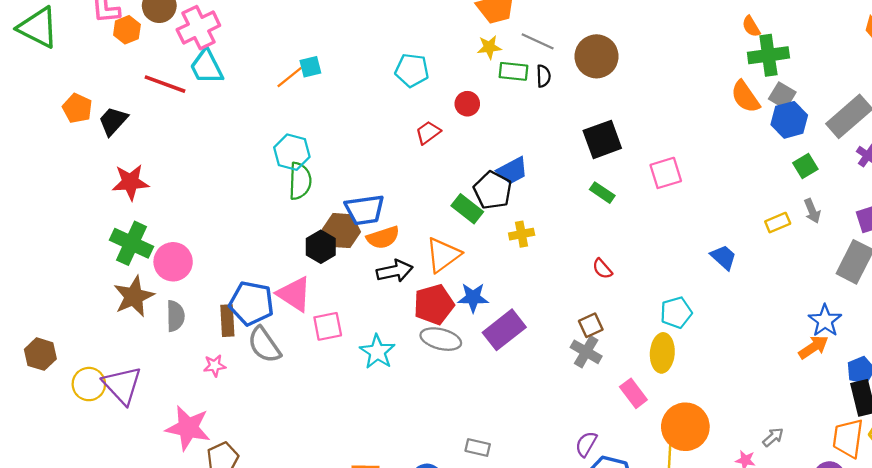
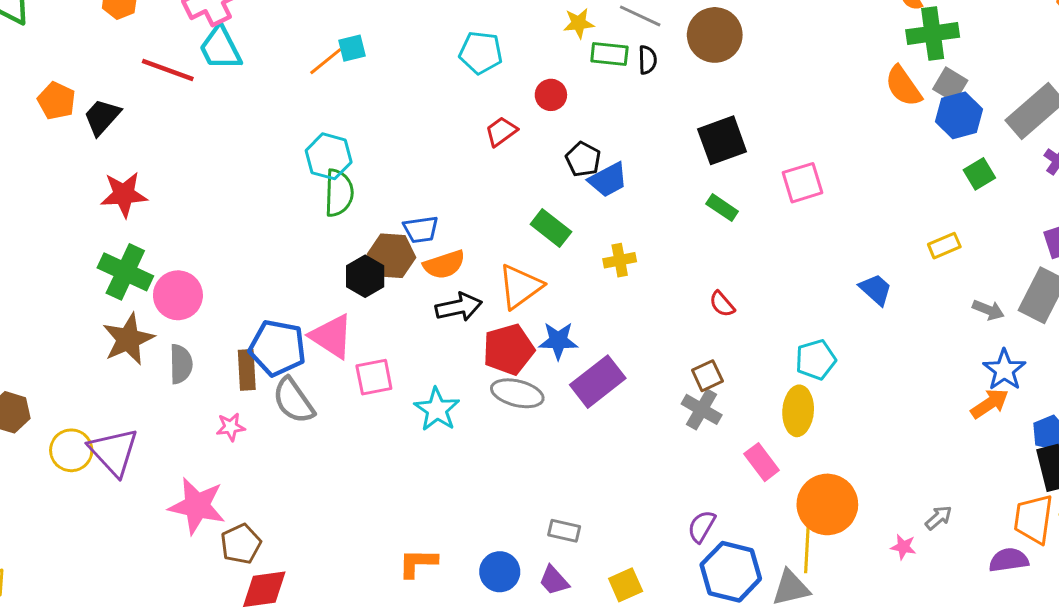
black pentagon: (493, 190) -> (583, 159), moved, size x0.7
blue trapezoid: (365, 210) -> (421, 229), size x0.7
gray arrow: (812, 211) -> (988, 310), moved, turned -45

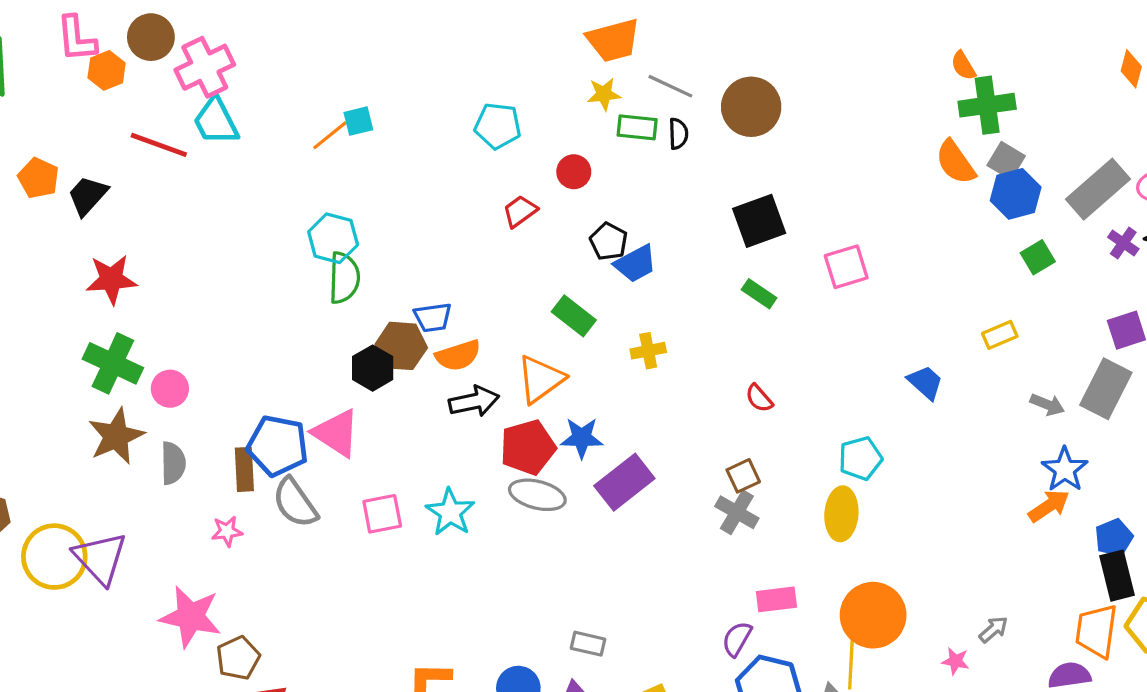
pink circle: (178, 295) -> (170, 389), size x0.7
pink square: (374, 377) -> (382, 514), moved
yellow circle: (71, 450) -> (54, 557), size x1.4
pink rectangle: (762, 462) -> (776, 599), moved, turned -60

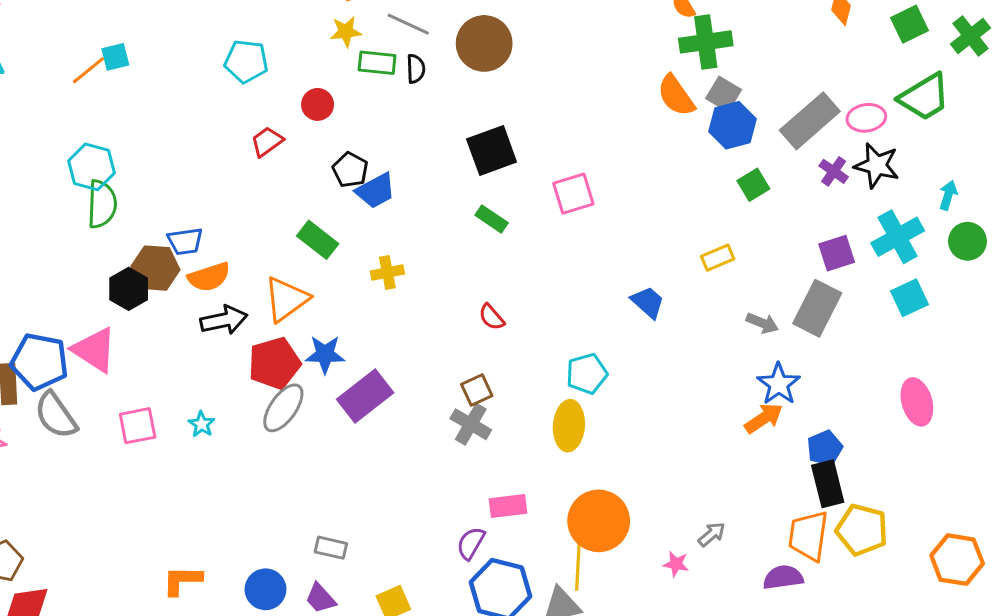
gray ellipse: (537, 495) -> (283, 408), turned -69
cyan star: (450, 512) -> (202, 424), size x0.6

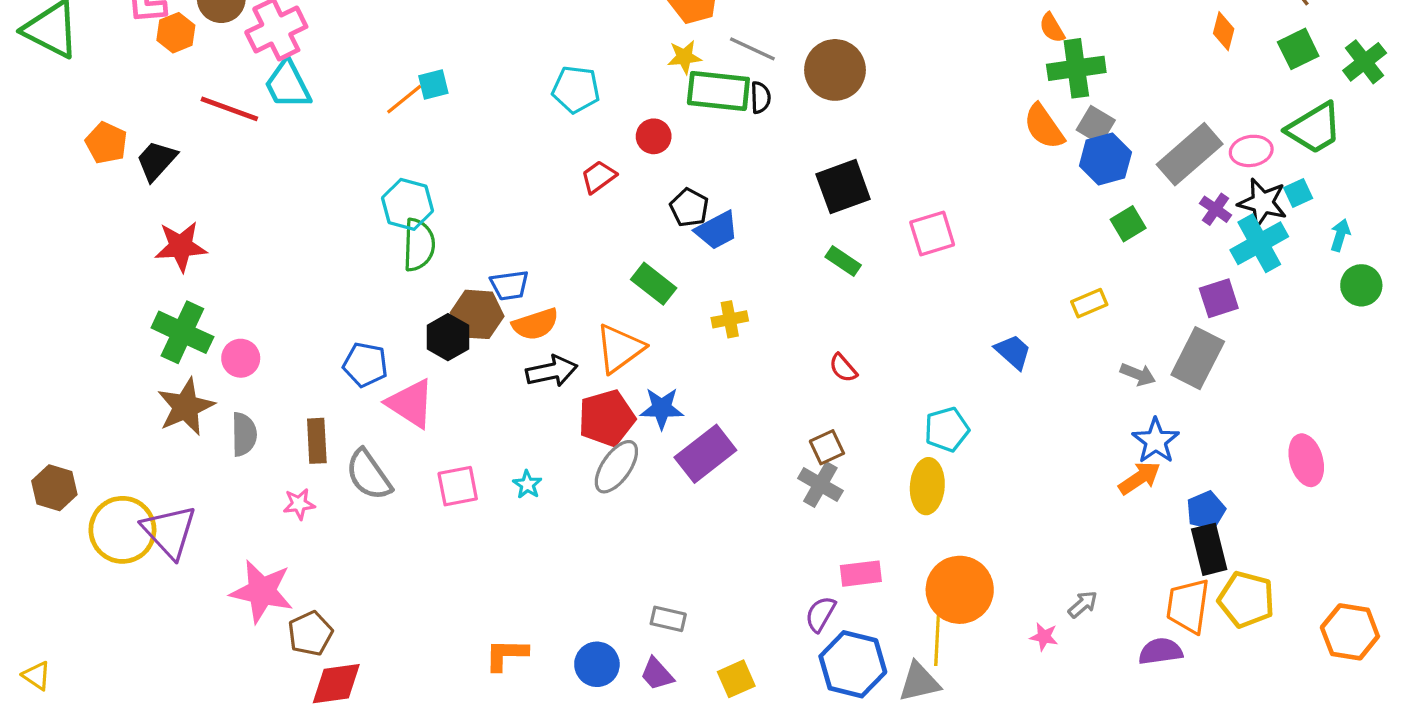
green rectangle: (377, 63) -> (718, 91), size x1.5
cyan cross: (898, 237) -> (1259, 243), moved
cyan square: (910, 298) -> (1298, 193), moved, size x0.7
blue pentagon: (39, 362) -> (365, 365), moved, size x0.7

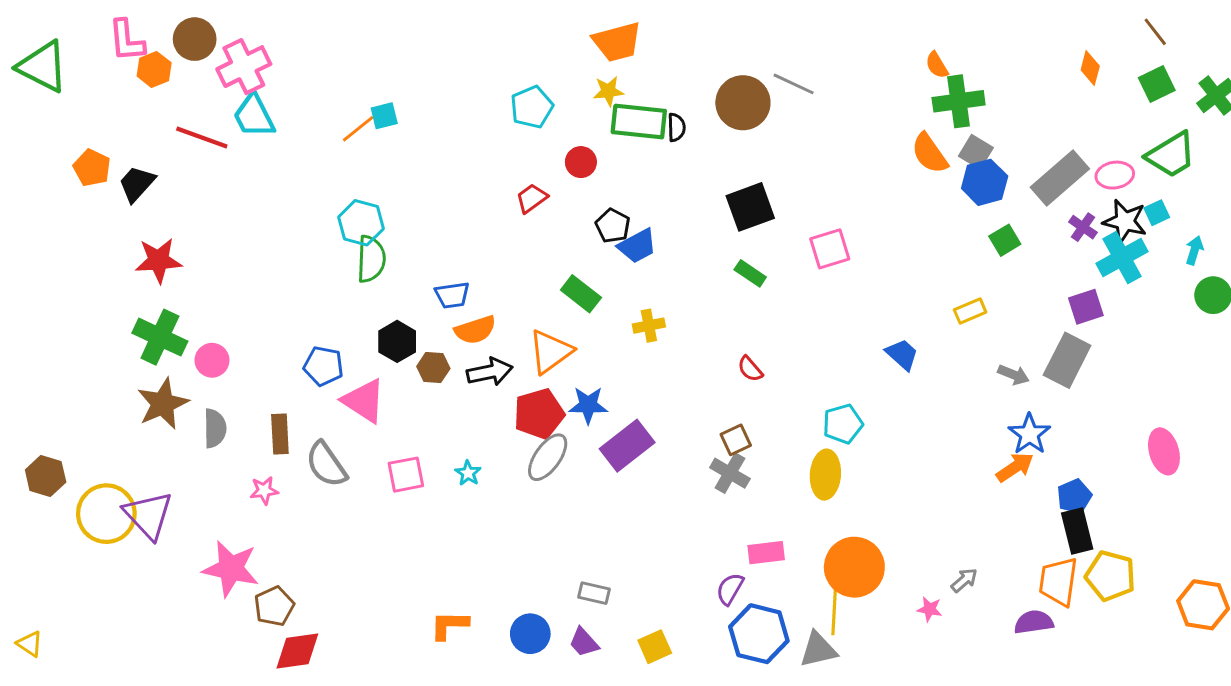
gray line: (752, 49) -> (794, 84), moved
cyan pentagon: (576, 89) -> (532, 107), moved, turned -30
brown hexagon: (477, 314) -> (433, 367), moved, size x0.7

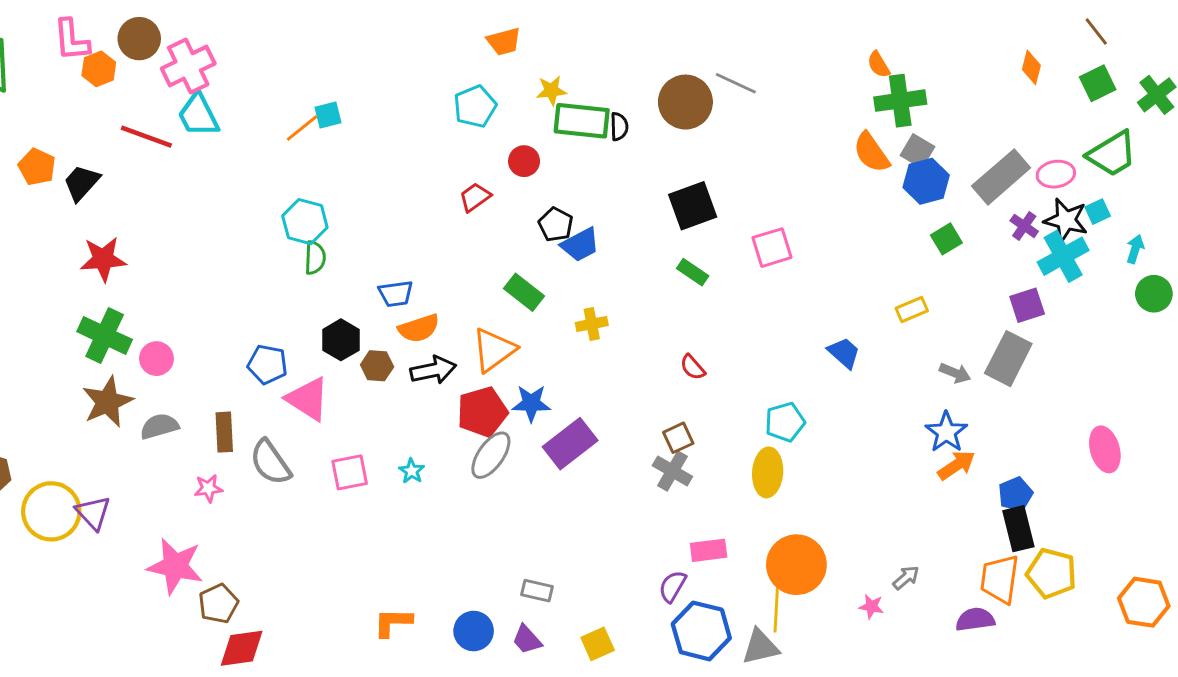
orange trapezoid: (617, 42) -> (504, 41), moved, size x0.7
green semicircle: (371, 259) -> (315, 258), size x0.7
gray semicircle: (215, 428) -> (159, 426), turned -105
blue star: (1029, 434) -> (946, 432), moved
purple triangle: (148, 515) -> (93, 513), size x0.7

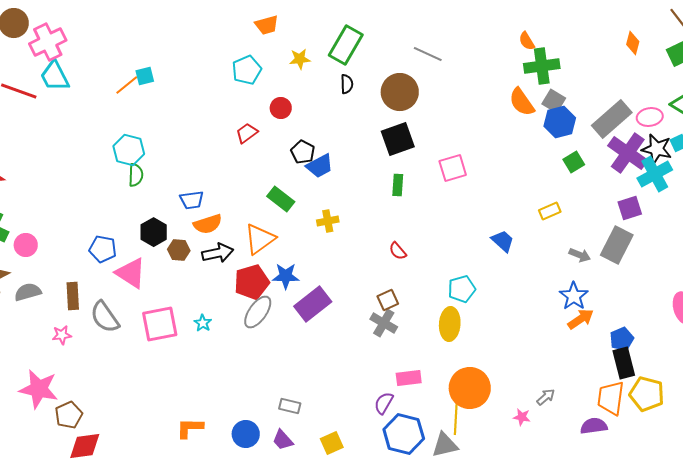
brown circle: (685, 102) -> (400, 92), moved
green rectangle: (582, 121) -> (346, 45), moved, turned -66
purple cross: (1024, 226) -> (628, 153), size x2.0
green rectangle: (693, 272) -> (398, 185), turned 60
pink square: (350, 472) -> (160, 324), size x1.4

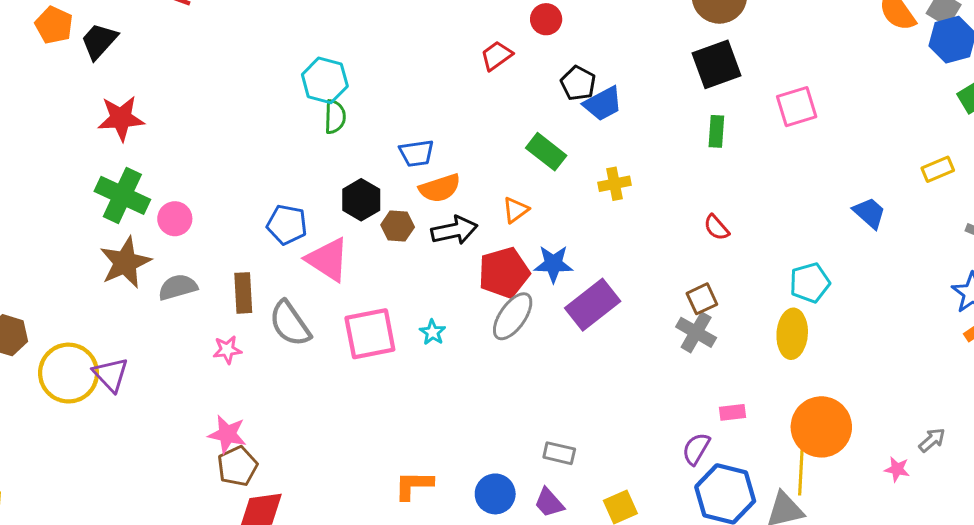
orange triangle: (260, 239) -> (516, 210), size x0.6
pink rectangle: (409, 378) -> (732, 412), size x0.7
pink star: (39, 389) -> (227, 434), moved, size x0.7

